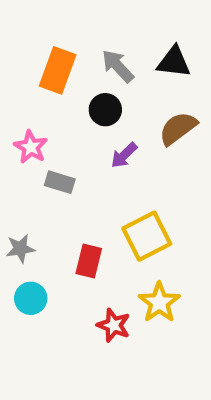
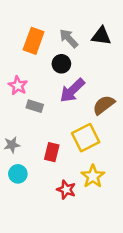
brown semicircle: (178, 128) -> (104, 105), moved
purple arrow: (124, 155) -> (72, 90), size x1.6

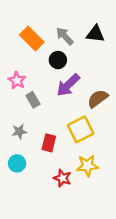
orange rectangle: (34, 41) -> (32, 38), turned -65
gray rectangle: (35, 106) -> (33, 100), turned 42
gray star: (12, 145) -> (19, 132), moved
yellow star: (93, 176) -> (87, 166), turned 30

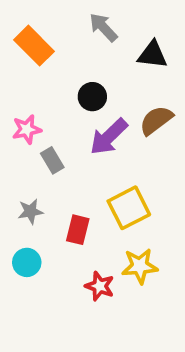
gray arrow: (65, 36) -> (103, 27), moved
orange rectangle: (32, 38) -> (34, 46), moved
pink star: (17, 80) -> (27, 129), turned 30
brown semicircle: (98, 99) -> (156, 120), moved

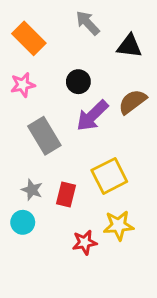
pink star: (27, 129) -> (23, 85), moved
gray rectangle: (52, 160) -> (44, 136), size x1.6
gray star: (30, 211) -> (32, 190), moved, turned 30
red star: (100, 286) -> (85, 242), turned -30

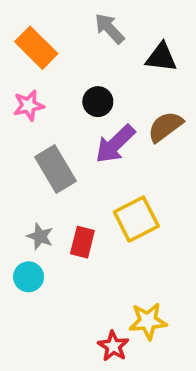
yellow star: (119, 225) -> (148, 321), moved
red star: (85, 242) -> (113, 346), moved, turned -30

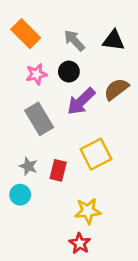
gray arrow: (109, 28) -> (74, 40), moved
pink star: (29, 105) -> (36, 74), moved
yellow star: (148, 321) -> (88, 211), moved

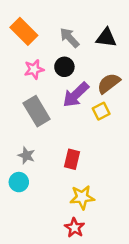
yellow square: (96, 154) -> (101, 111), moved, size x0.6
red rectangle: (58, 170) -> (72, 159), moved

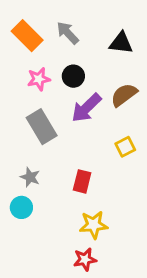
gray arrow: (69, 38) -> (68, 33), moved
yellow square: (101, 111) -> (125, 147), moved
red star: (75, 228) -> (85, 259), turned 30

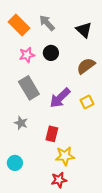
black triangle: (121, 43) -> (84, 30), turned 36
purple arrow: (86, 108) -> (60, 98), moved
red rectangle: (82, 181) -> (52, 134), moved
cyan circle: (21, 207) -> (15, 163), moved

